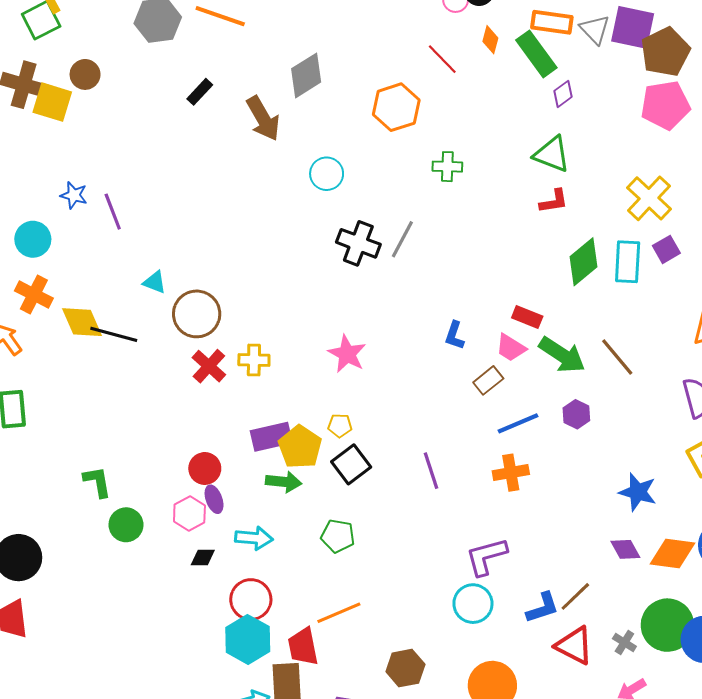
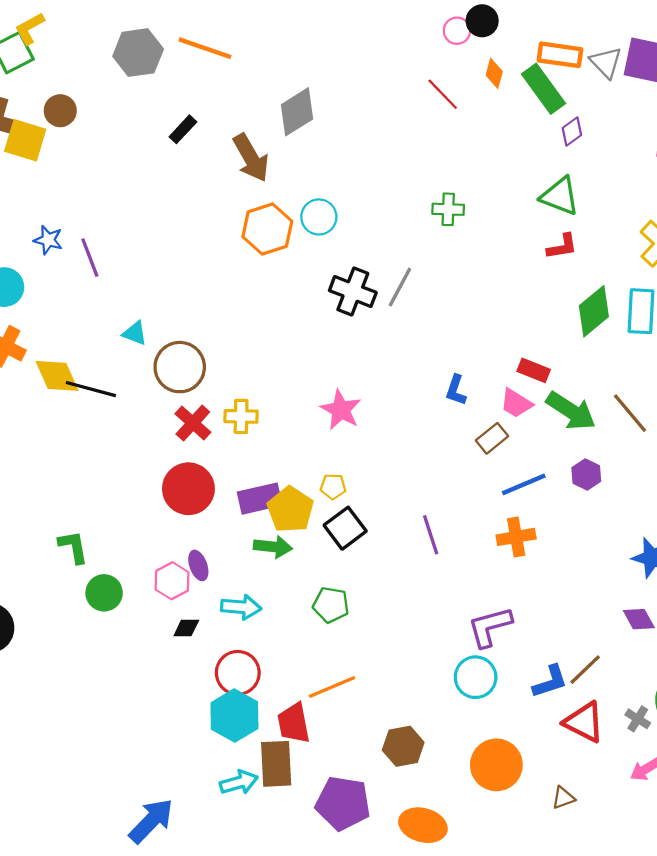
orange hexagon: (396, 107) -> (267, 229), moved
red circle: (205, 468) -> (188, 489), moved, size x1.5

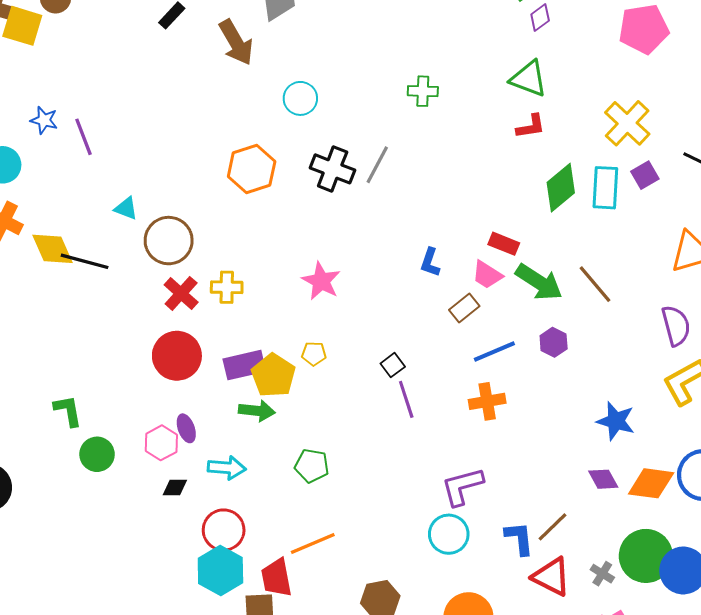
orange hexagon: (267, 229) -> (252, 169), moved
black square: (345, 528) -> (393, 365), moved, size x0.6
blue L-shape: (550, 682) -> (519, 538), turned -78

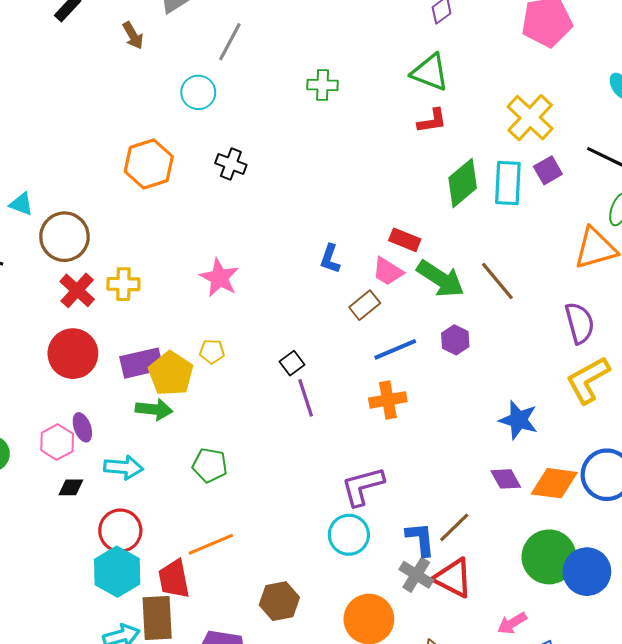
brown arrow: (236, 42) -> (133, 36), size x0.6
gray line: (377, 165) -> (230, 42), moved
black cross: (333, 169) -> (231, 164), size x0.7
gray cross: (602, 574) -> (416, 575), moved, size x1.4

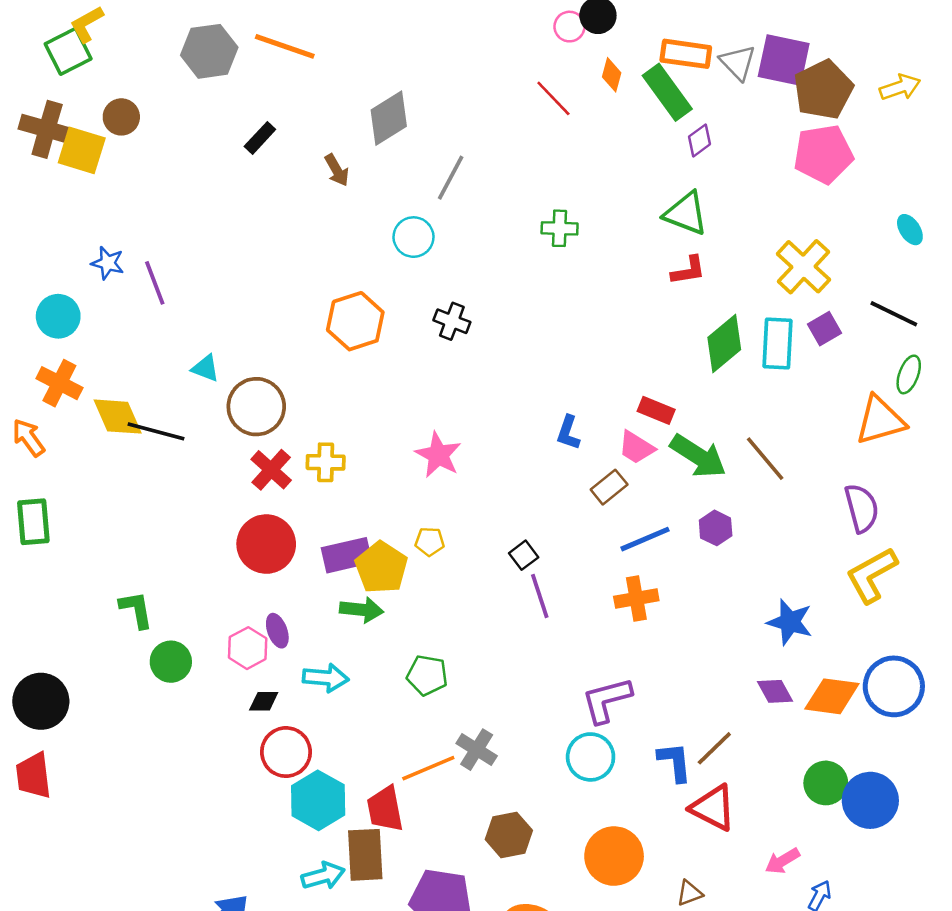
red circle: (120, 531) -> (286, 752), moved
green circle: (549, 557) -> (826, 783), size x0.7
gray cross: (416, 575) -> (477, 750), moved

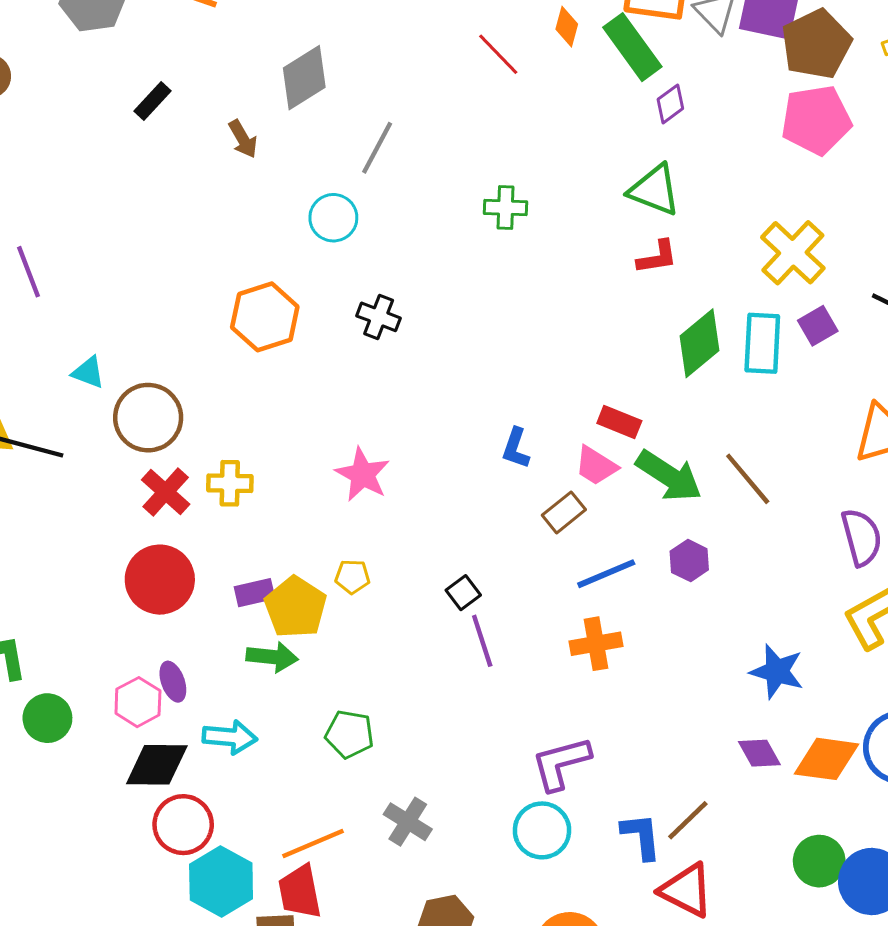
purple rectangle: (347, 555) -> (255, 593), size x0.7
black diamond: (264, 701) -> (157, 765), size x1.8
orange line: (428, 768) -> (313, 844), moved

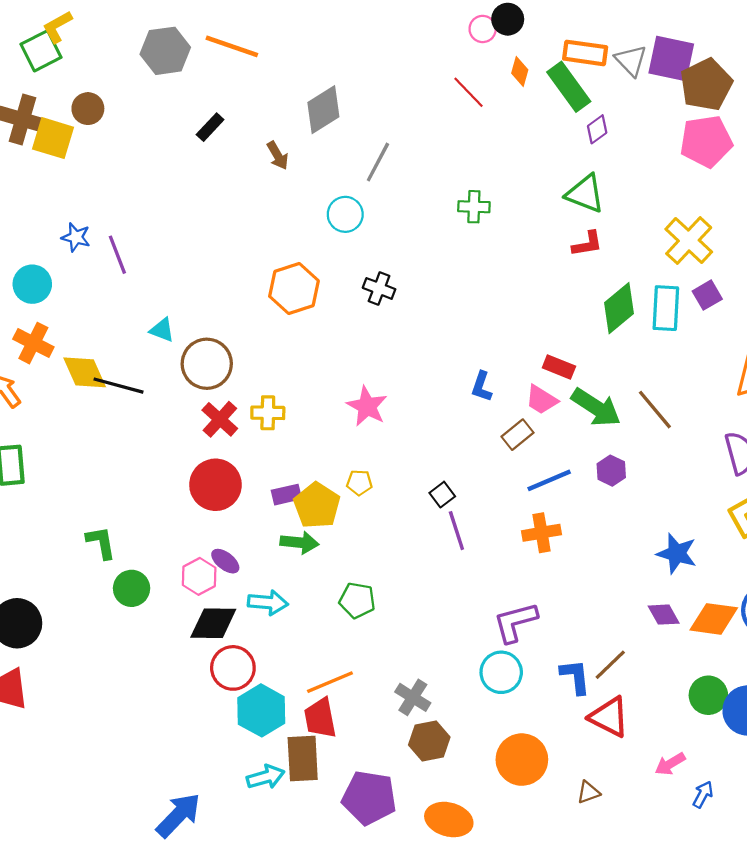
purple ellipse: (173, 682) -> (225, 561), turned -32
gray cross: (408, 822) -> (413, 697), moved

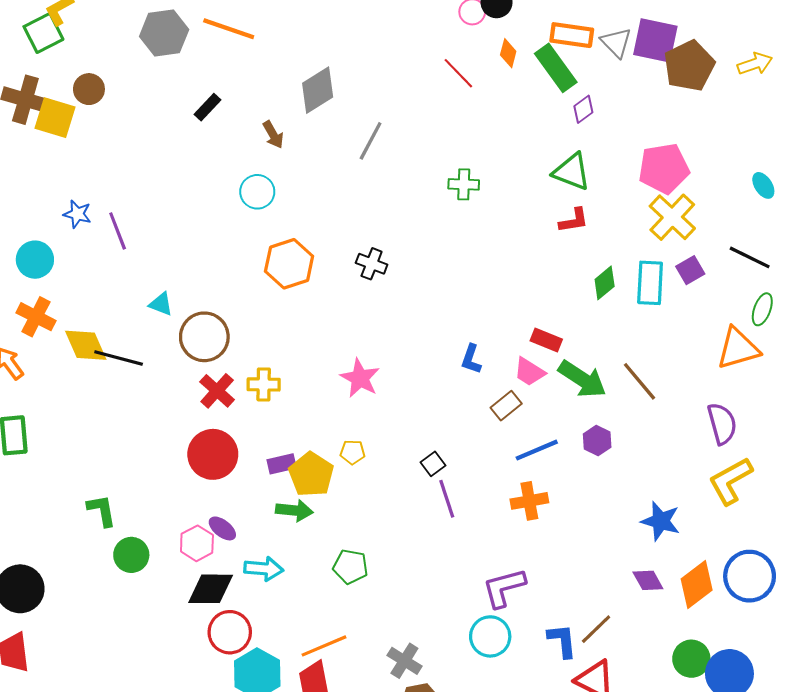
pink pentagon: (706, 141) -> (664, 168), moved
cyan circle: (345, 214) -> (257, 192), moved
green diamond: (619, 308) -> (605, 283), size x0.7
orange diamond: (714, 619) -> (697, 585), turned -45

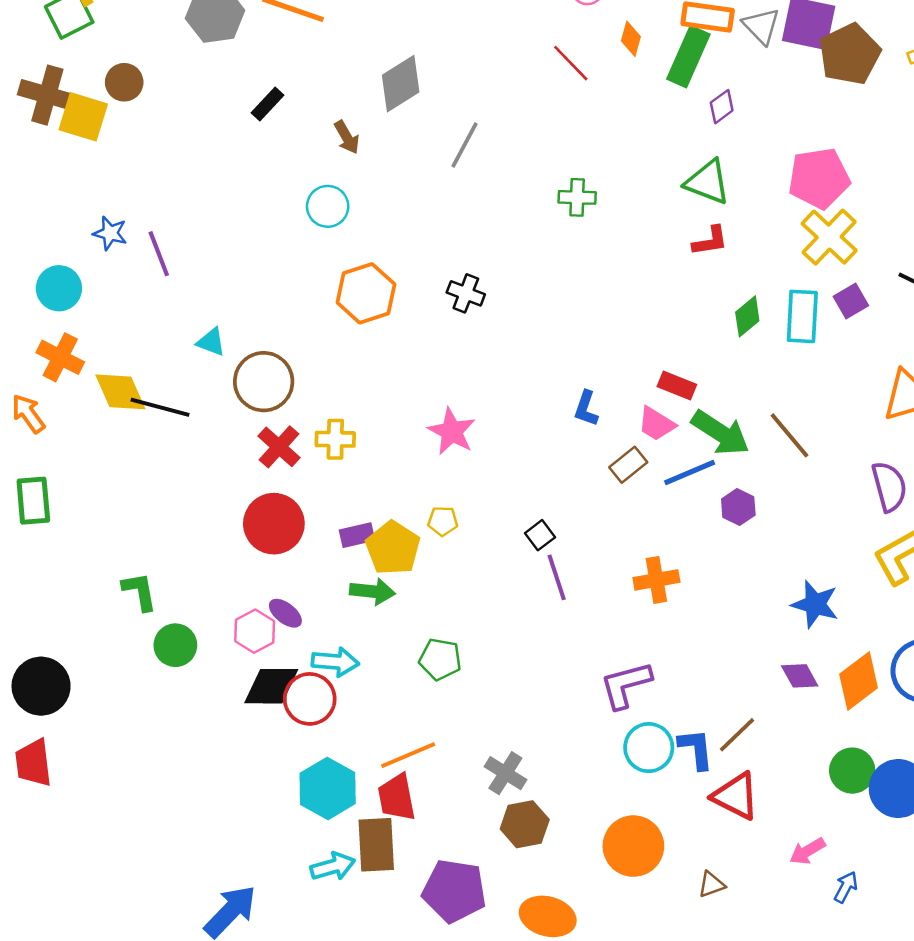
green rectangle: (556, 68) -> (688, 57), turned 60
blue line: (537, 450) -> (690, 472), moved
red circle: (230, 632) -> (310, 699), moved
cyan circle: (490, 636) -> (649, 748), moved

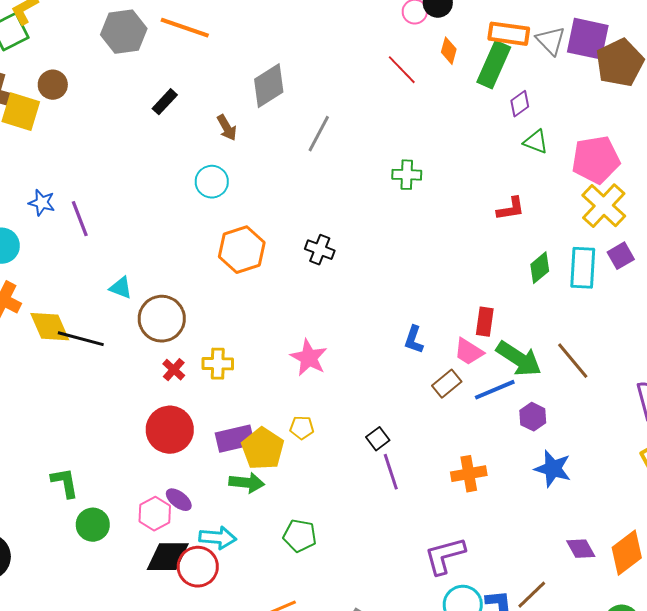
green triangle: (708, 182) -> (536, 142), moved, size x0.7
red rectangle: (677, 385) -> (485, 322), turned 76
red cross: (279, 447) -> (174, 370), size x0.7
purple rectangle: (357, 535) -> (235, 439), size x1.4
blue star: (815, 604) -> (553, 469), moved

